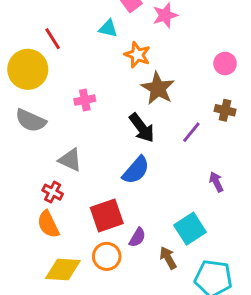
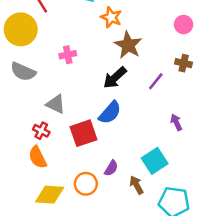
black arrow: (142, 128) -> (115, 78), turned 85
red square: (107, 215) -> (83, 133), moved

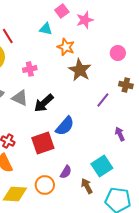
pink circle: (184, 25) -> (118, 53), moved
pink cross: (68, 55) -> (30, 69), moved
black arrow: (115, 78) -> (44, 103), moved
gray triangle: (56, 104) -> (20, 98), moved

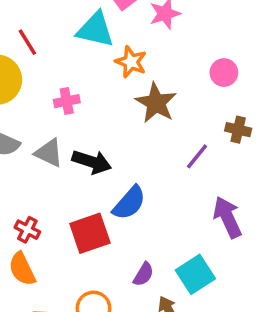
cyan triangle: (46, 29) -> (95, 30), size x1.6
black arrow: (44, 103) -> (92, 162), turned -120
purple arrow: (120, 134) -> (227, 217), size x1.6
purple semicircle: (66, 172) -> (144, 274), moved

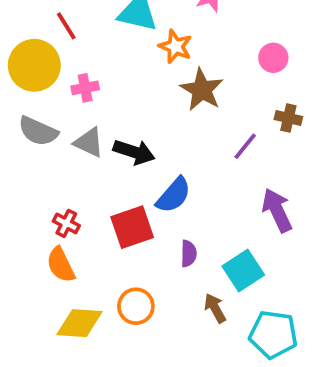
pink cross: (67, 101) -> (85, 88), moved
purple semicircle: (144, 274) -> (189, 254), moved, turned -30

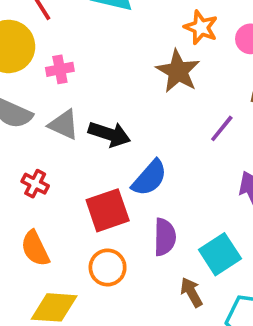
orange star: (175, 46) -> (201, 27), moved
red cross: (66, 223) -> (35, 184), moved
purple semicircle: (189, 254) -> (165, 237), size x1.4
orange circle: (136, 306) -> (108, 267), moved

